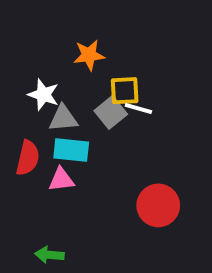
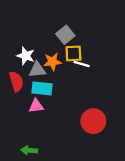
orange star: (89, 55) -> (52, 62), moved
gray square: (111, 112) -> (65, 35), moved
red semicircle: (28, 158) -> (16, 81), moved, turned -30

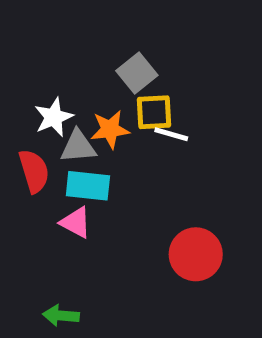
white star: (26, 56) -> (54, 117), turned 30
pink triangle: (36, 106) -> (76, 222), turned 35

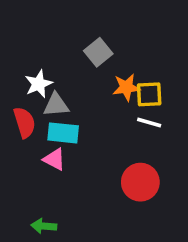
yellow square: (154, 112) -> (149, 94), moved
orange star: (110, 129) -> (126, 87), moved
white line: (171, 134) -> (149, 122), moved

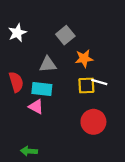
white star: (39, 84) -> (17, 33), moved
yellow square: (149, 94) -> (86, 85), moved
gray triangle: (56, 105) -> (48, 64), moved

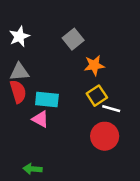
gray triangle: (48, 64) -> (19, 72), moved
white line: (99, 82) -> (111, 109), moved
yellow square: (86, 85) -> (97, 96), turned -30

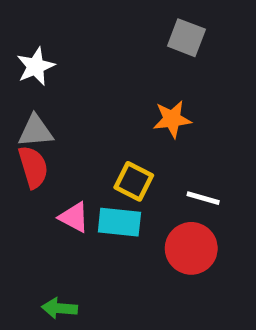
gray square: (73, 39) -> (186, 38), moved, turned -30
yellow square: (97, 96) -> (134, 181), moved, turned -30
cyan rectangle: (47, 99) -> (119, 222), moved

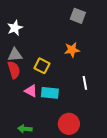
yellow square: (134, 181) -> (42, 66), moved
white line: (203, 198) -> (85, 83), turned 64
red circle: (191, 248) -> (69, 124), moved

